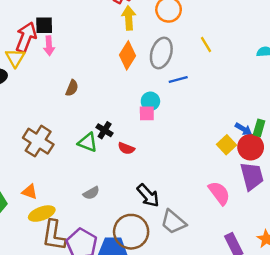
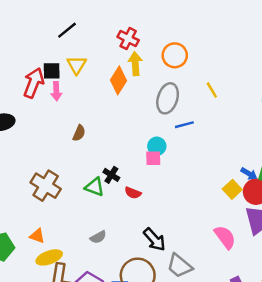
orange diamond: (127, 55) -> (119, 80), moved
yellow triangle: (15, 58) -> (77, 65), moved

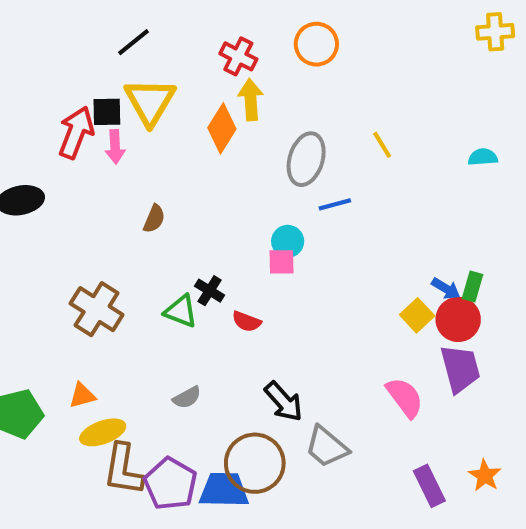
orange circle: (175, 55) -> (316, 44), moved
yellow triangle: (77, 65) -> (150, 102), size x1.5
orange triangle: (37, 236) -> (82, 395), turned -35

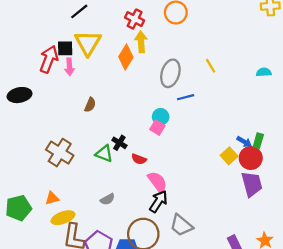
pink square: (281, 262) -> (157, 128), turned 32
pink semicircle: (405, 397) -> (157, 182), moved
black arrow: (284, 402) -> (158, 201), turned -105

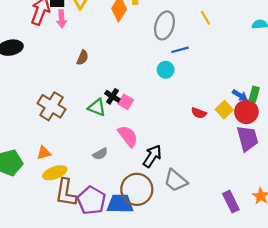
cyan circle: (161, 117) -> (166, 70), moved
pink square: (157, 128) -> (126, 102), moved
red semicircle: (139, 159) -> (199, 113), moved
pink semicircle: (157, 182) -> (128, 136), moved

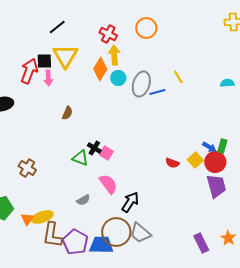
blue line: (180, 50) -> (157, 92), moved
cyan circle: (166, 70) -> (118, 78), moved
brown cross: (52, 106) -> (27, 168), moved, size x0.7
orange triangle: (44, 153) -> (27, 219), moved, turned -40
gray trapezoid: (176, 180) -> (140, 233), moved

